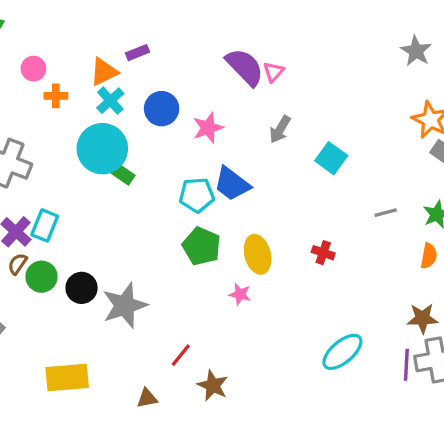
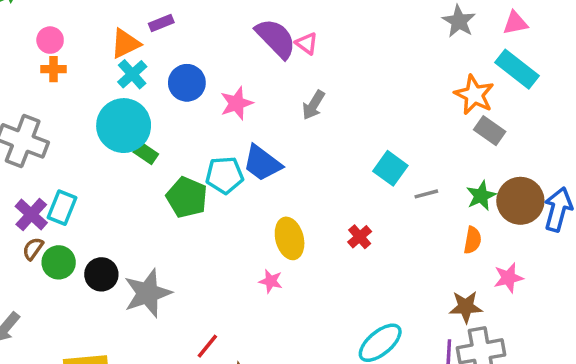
pink triangle: (274, 72) -> (307, 43), turned -35
orange cross: (56, 96) -> (53, 69), moved
cyan square: (331, 158) -> (390, 168), moved
green pentagon: (202, 246) -> (187, 197), moved
red cross: (323, 253) -> (360, 237), turned 30

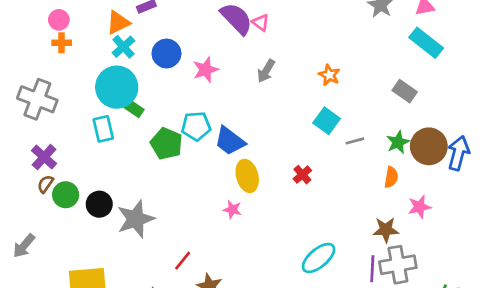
orange star: (474, 95) -> (329, 75), moved, size x0.7
blue trapezoid: (262, 163) -> (230, 141), moved
cyan rectangle: (62, 208) -> (103, 129), moved, turned -35

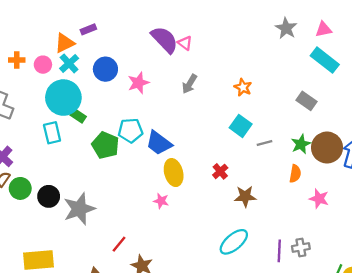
pink circle: (59, 20) -> (43, 65), moved
pink star: (419, 207) -> (319, 199), turned 30
brown star: (386, 230) -> (245, 196), moved
gray cross: (398, 265) -> (301, 248), size x0.6

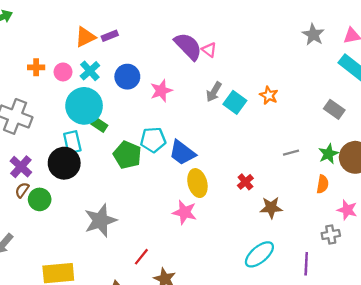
orange triangle: (65, 43) -> (85, 37), moved
cyan square: (241, 126) -> (235, 102), moved
black circle: (49, 196) -> (64, 163), moved, size x1.4
pink star: (161, 201) -> (185, 212), size x1.5
gray cross: (301, 248) -> (331, 235), moved

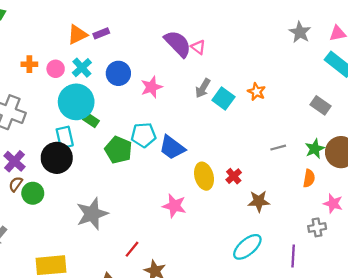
yellow ellipse: (197, 183) -> (204, 176), moved

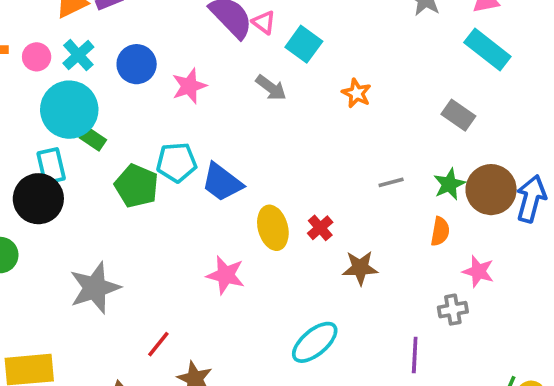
gray arrow: (203, 88) -> (271, 88), turned -84
cyan square: (223, 98) -> (304, 44), moved
cyan ellipse: (247, 247) -> (315, 342), moved

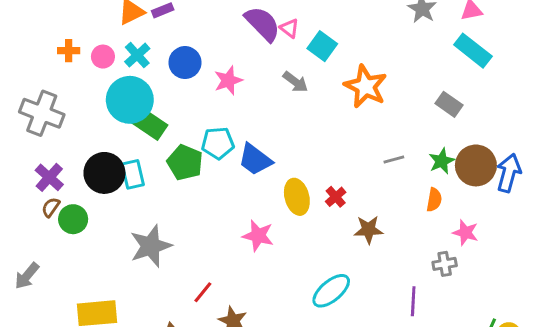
orange star: (357, 93) -> (365, 86), size x1.8
green rectangle: (93, 139) -> (149, 124), size x1.6
cyan rectangle: (51, 166) -> (133, 174), moved

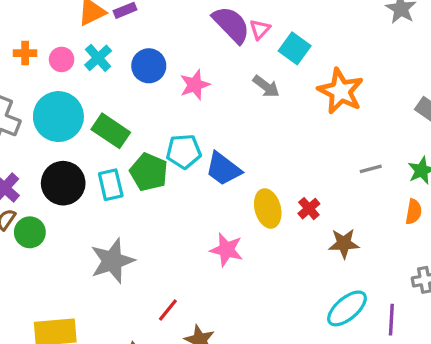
pink triangle: (289, 28) -> (260, 29), turned 36
cyan circle: (130, 100) -> (58, 117), moved
cyan rectangle: (133, 174) -> (111, 185), moved
cyan ellipse: (331, 291) -> (347, 308), moved

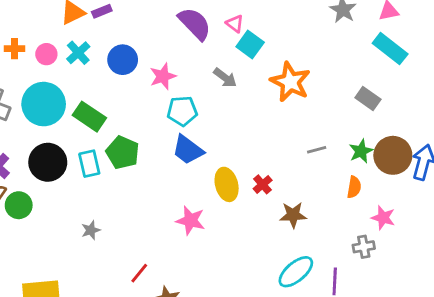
pink triangle: (260, 29) -> (235, 24), moved, turned -36
cyan pentagon: (184, 151) -> (182, 111), moved
gray star: (112, 261) -> (91, 230), size x0.5

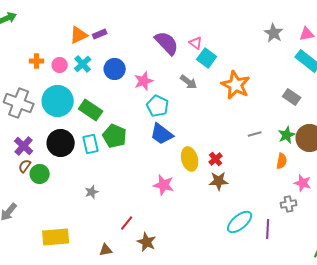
cyan pentagon: (182, 111) -> (158, 106), turned 30
brown star: (293, 215) -> (219, 181), moved

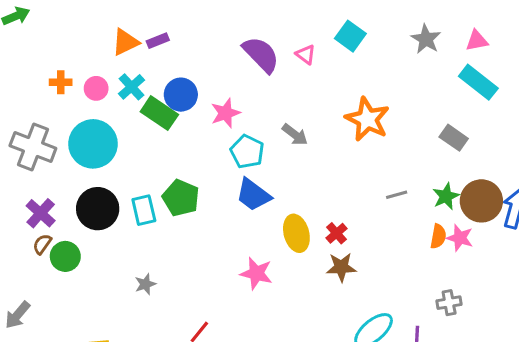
cyan square: (207, 58) -> (350, 36), moved
gray arrow: (189, 82) -> (295, 135), moved
green rectangle: (91, 110) -> (159, 113), moved
pink star: (303, 183) -> (460, 238), moved

